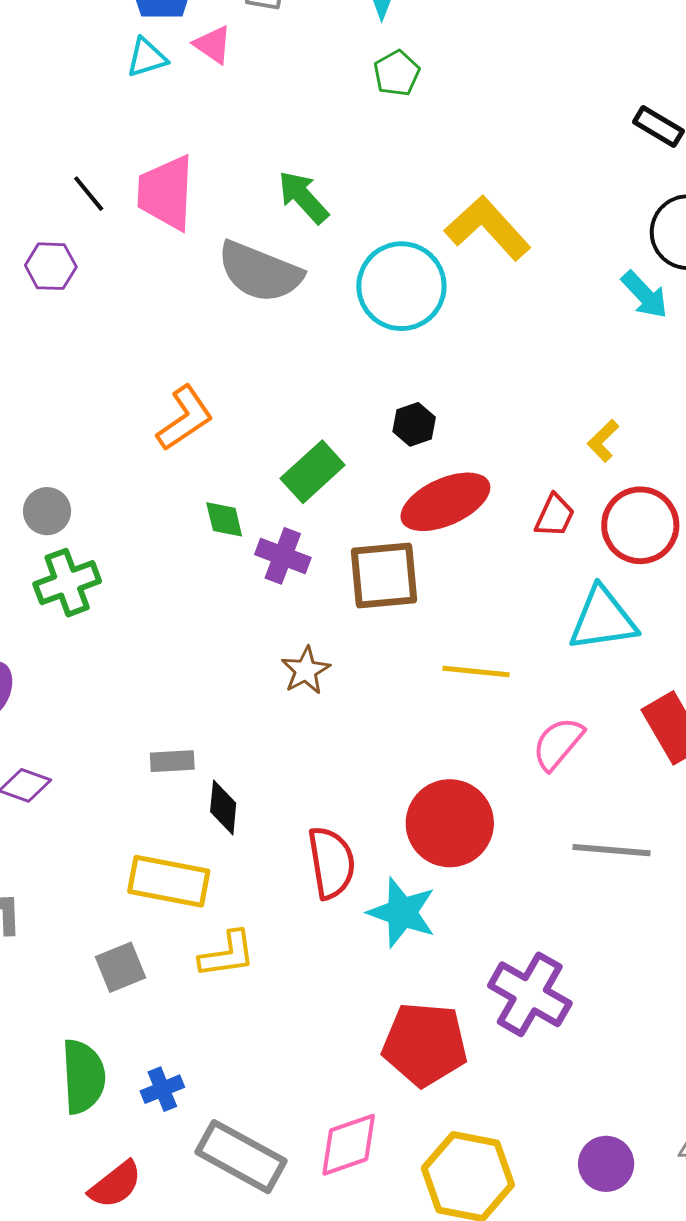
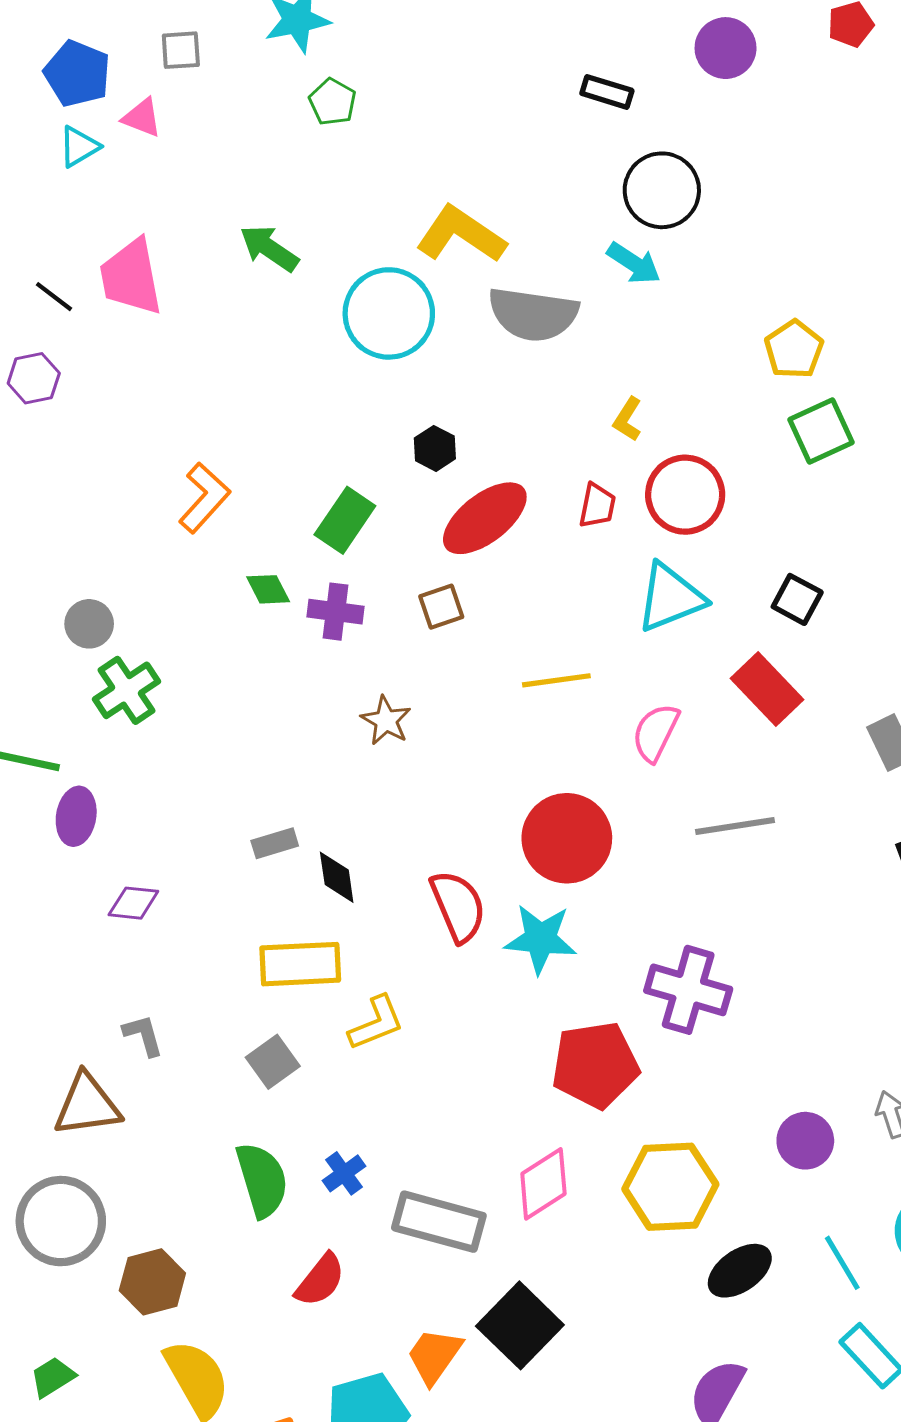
gray semicircle: (260, 272) -> (533, 314), moved
brown square: (384, 575) -> (441, 607), size x0.6

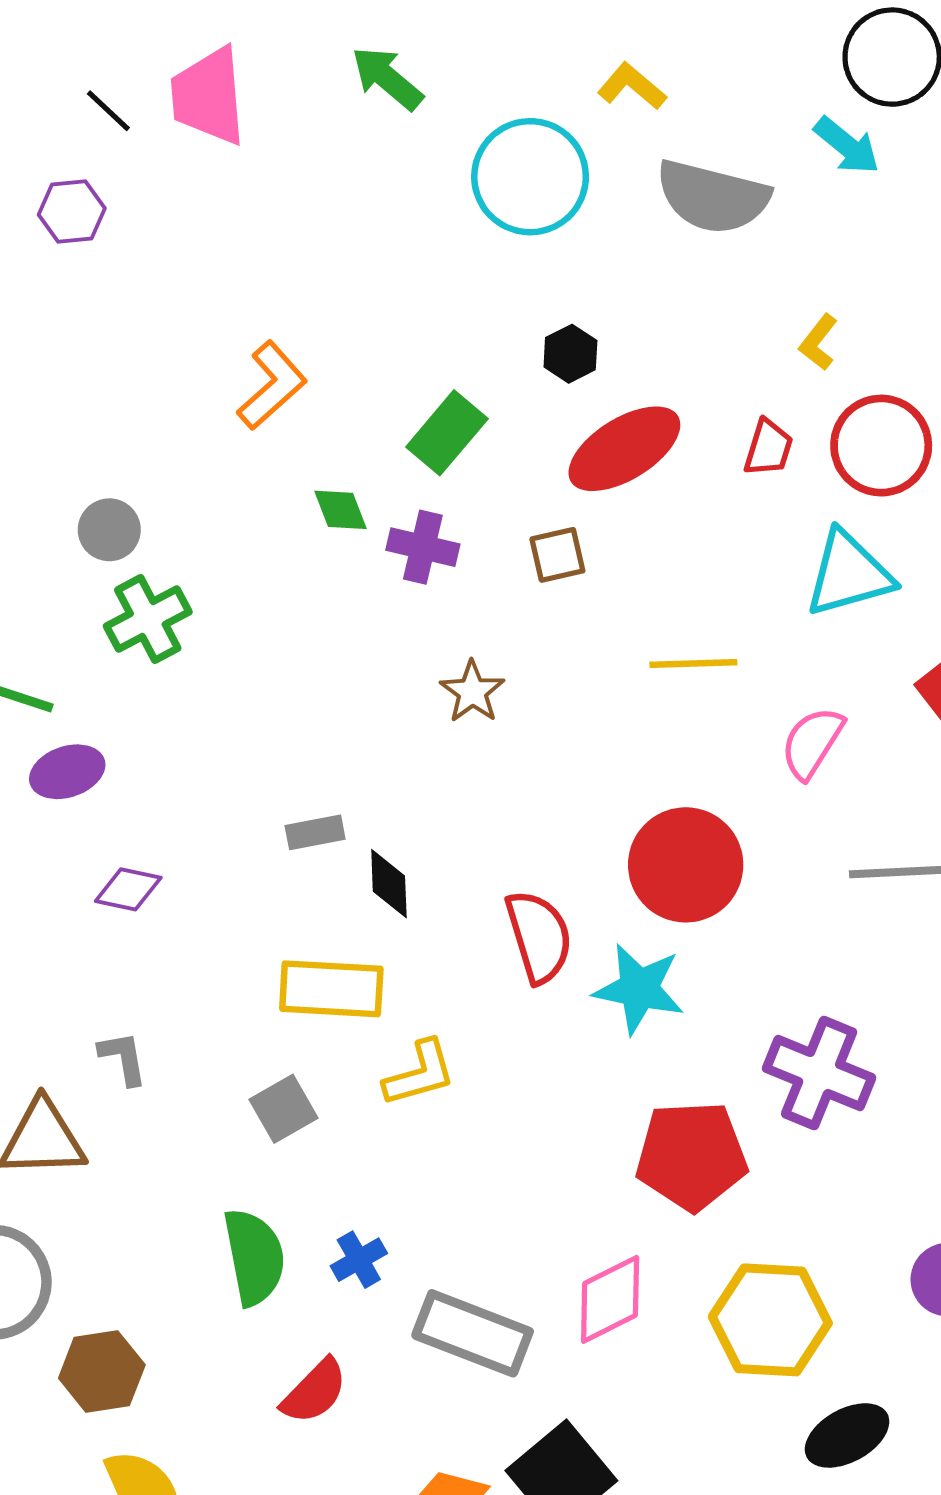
yellow L-shape: (461, 235) -> (632, 86), size x0.6
purple ellipse: (76, 816) -> (67, 772), turned 56

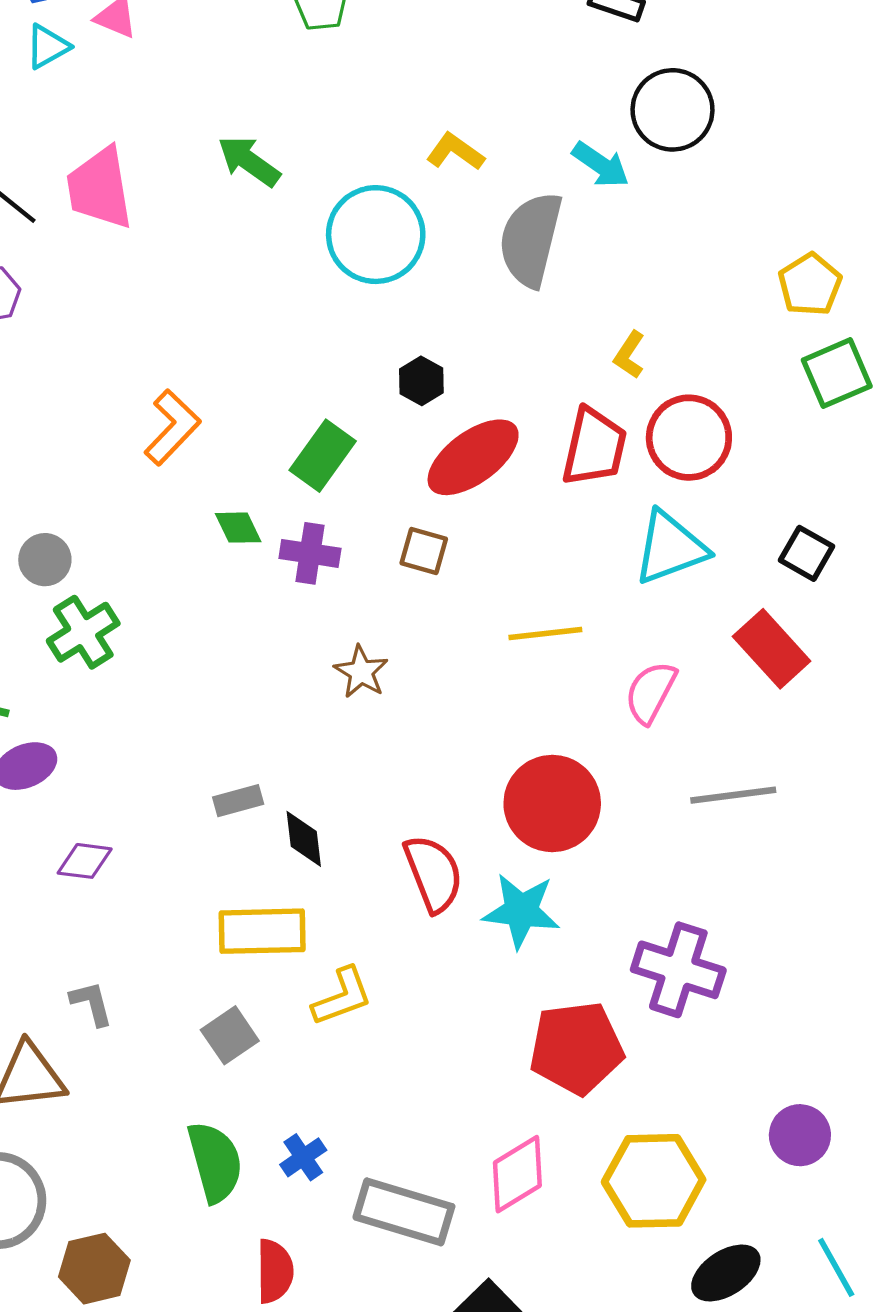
cyan arrow: (847, 146) -> (601, 165), moved
gray semicircle: (713, 197) -> (531, 239), turned 94
red trapezoid: (768, 448) -> (594, 447), size x1.6
brown square: (557, 555) -> (424, 551), turned 33
red semicircle: (314, 1391) -> (275, 1271), turned -40

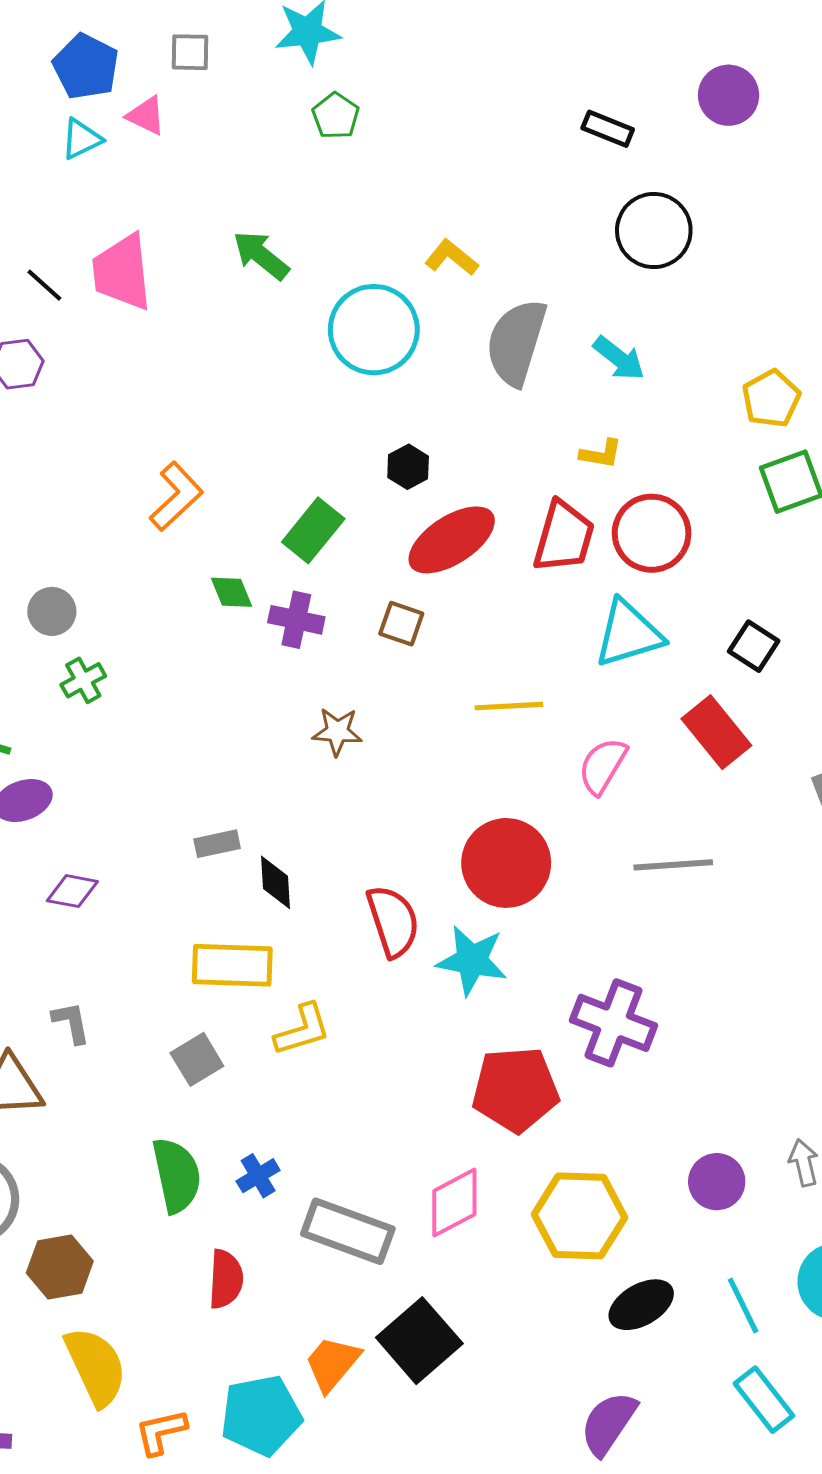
cyan arrow: (601, 165) -> (619, 358), moved
yellow L-shape: (629, 355) -> (601, 454), turned -117
green cross: (83, 632) -> (83, 680), size x0.7
brown star: (361, 672) -> (337, 732), turned -30

